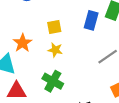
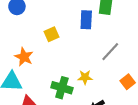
yellow star: (55, 50) -> (85, 77), moved

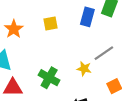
orange star: (24, 57) -> (14, 29), moved
yellow star: (85, 77) -> (84, 69), moved

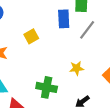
gray line: (104, 53) -> (87, 30), moved

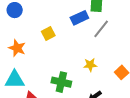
blue rectangle: (64, 19) -> (79, 18), turned 66

